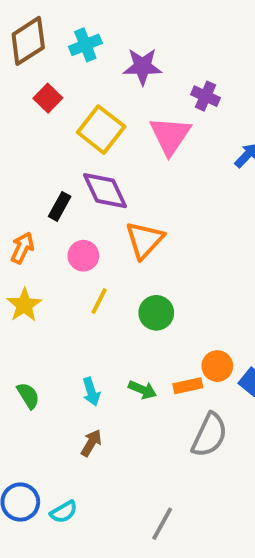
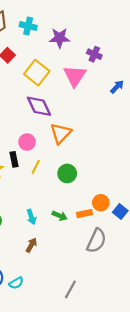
cyan cross: (85, 45) -> (28, 26), turned 35
black rectangle: (60, 206) -> (14, 159), moved, turned -40

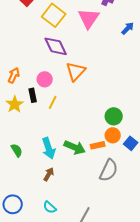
green circle: (67, 173) -> (114, 116), moved
green arrow: (60, 216) -> (75, 147), size x1.5
cyan arrow: (31, 217) -> (49, 148), size x1.5
cyan semicircle: (16, 283) -> (50, 207), moved, turned 72

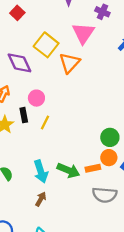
yellow square: (54, 15) -> (46, 45), moved
purple diamond: (56, 46) -> (19, 63), moved
orange triangle: (76, 71) -> (69, 63), moved
gray semicircle: (109, 170) -> (105, 195), turned 70

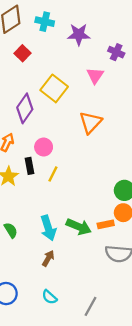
pink triangle: (83, 33) -> (95, 76), size x0.7
purple diamond: (19, 63) -> (25, 108), turned 60
orange triangle: (69, 63) -> (90, 122), moved

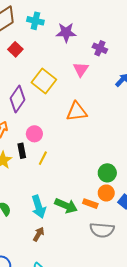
orange triangle: (90, 122) -> (77, 112), turned 40
orange rectangle: (106, 224) -> (90, 204), turned 32

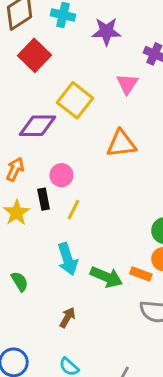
red square: (15, 49) -> (35, 55), size x1.5
purple diamond: (17, 99) -> (38, 126), turned 55
cyan arrow: (39, 207) -> (67, 259), moved

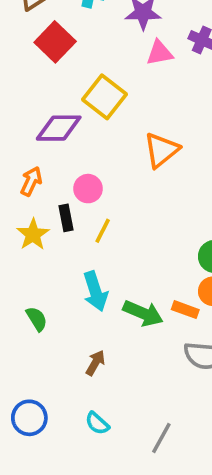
pink triangle: (127, 84) -> (160, 53), moved, turned 45
orange triangle: (121, 144) -> (161, 150), turned -32

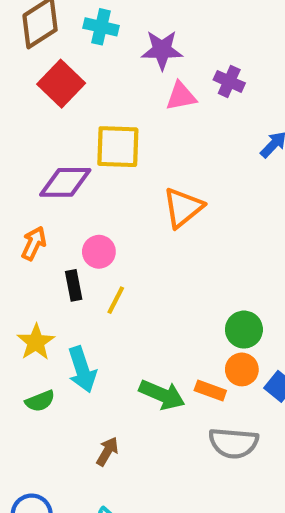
yellow square: (105, 97) -> (118, 147), turned -36
yellow star: (33, 234) -> (36, 342), moved
cyan arrow: (95, 291) -> (82, 369), moved
green semicircle: (37, 319) -> (40, 401), turned 100

